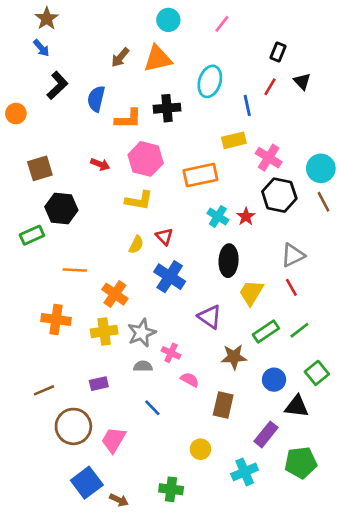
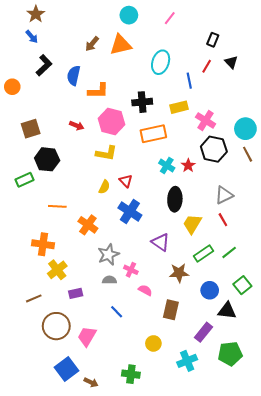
black cross: (167, 108) -> (142, 102), moved
yellow cross: (104, 331) -> (57, 270), moved, turned -30

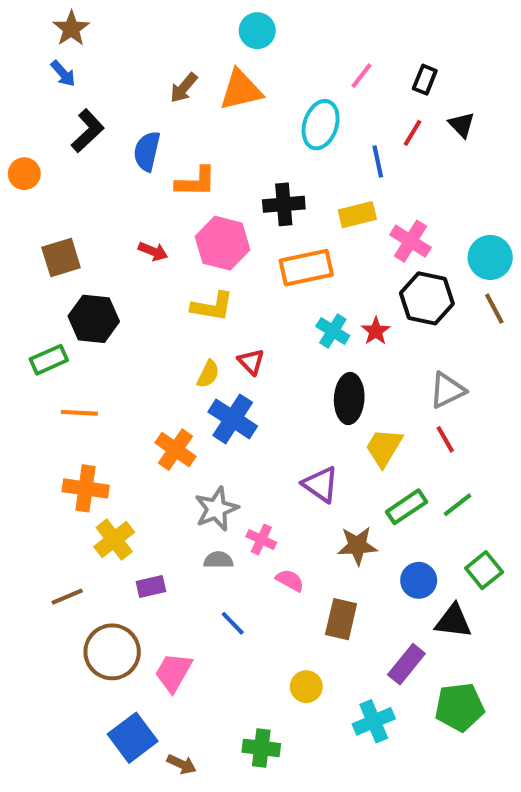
pink line: (170, 18) -> (361, 76), moved
orange line: (57, 206) -> (79, 413), moved
blue cross: (130, 212) -> (233, 419), moved

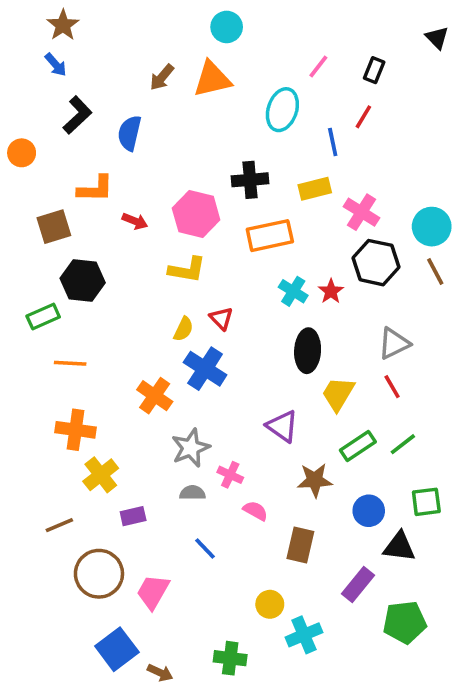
black triangle: (462, 125) -> (437, 38), moved
orange L-shape: (196, 182) -> (95, 189), moved
green square: (484, 570) -> (426, 502), turned 32
cyan cross: (374, 721) -> (304, 635), moved

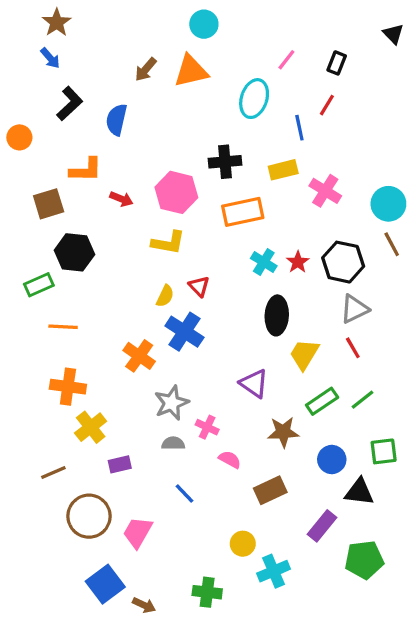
black hexagon: (376, 263) -> (343, 262), moved
brown rectangle: (300, 545) -> (270, 490), turned 52

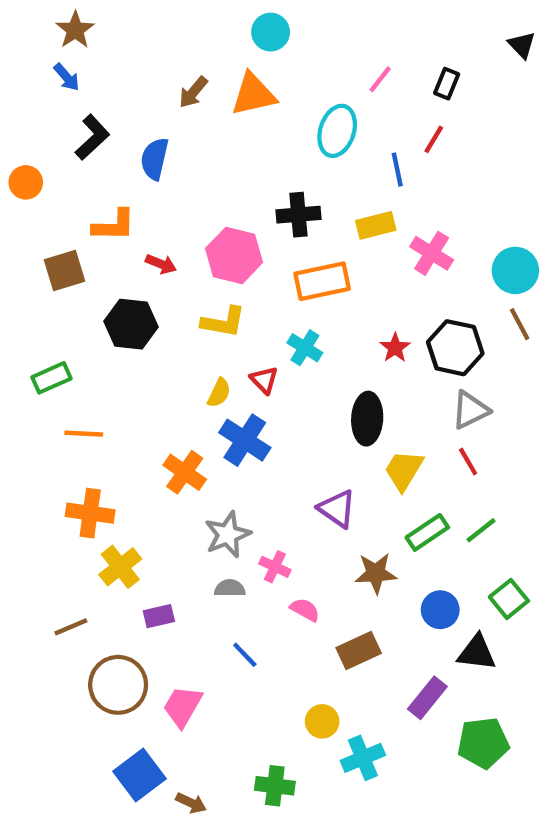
black hexagon: (74, 252) -> (131, 324), moved
cyan cross: (264, 262) -> (305, 348), moved
green square: (384, 451) -> (509, 599), turned -32

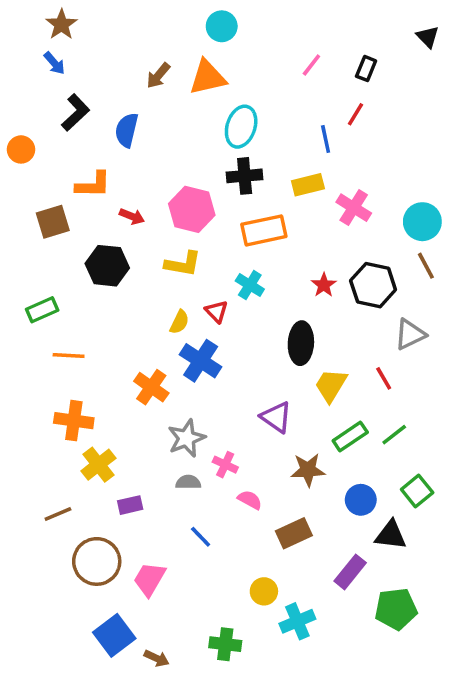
cyan ellipse: (337, 131) -> (241, 127), moved
gray triangle: (470, 410) -> (410, 334), moved

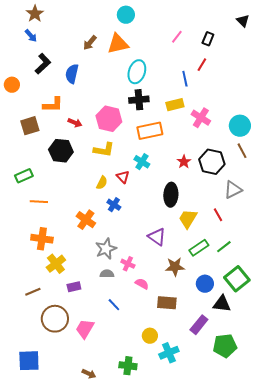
blue cross: (201, 361) -> (114, 205), size x0.6
green square: (417, 491) -> (237, 279), size x1.4
brown rectangle: (294, 533) -> (167, 303), turned 30
blue square: (114, 635) -> (29, 361), moved, turned 35

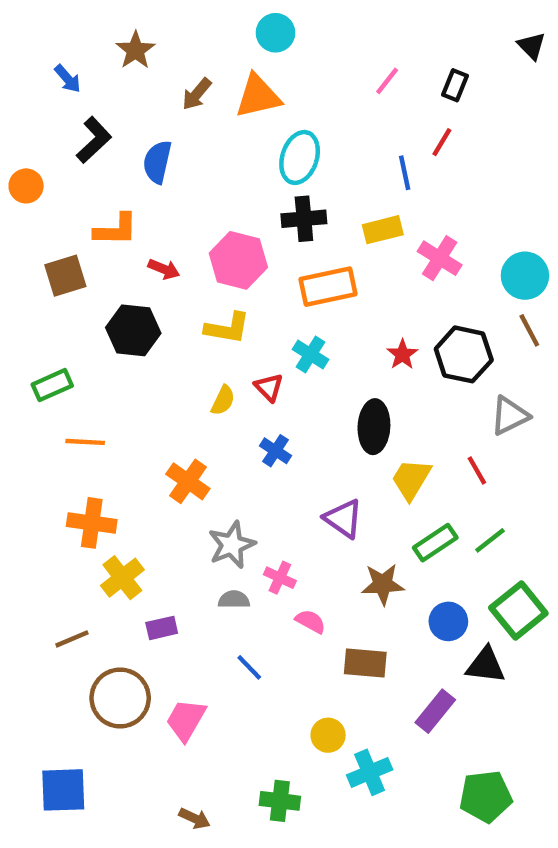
brown star: (35, 14) -> (135, 50), moved
blue cross: (114, 205) -> (275, 451), moved
green pentagon: (225, 346) -> (486, 796), moved

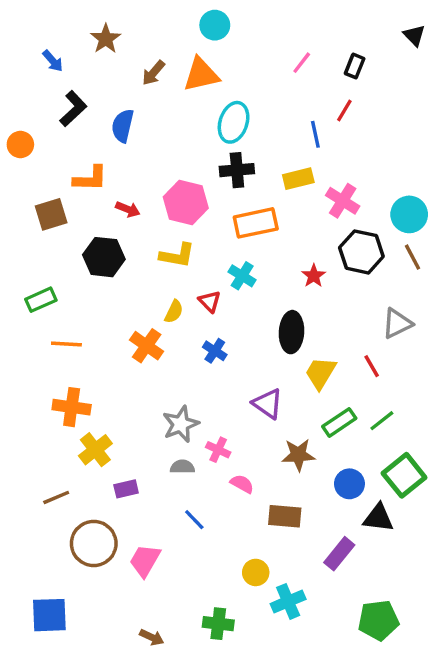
black hexagon: (464, 354) -> (361, 252), moved
orange cross: (188, 481) -> (147, 346), moved

